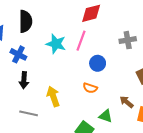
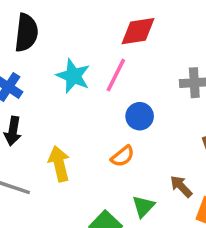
orange semicircle: (90, 88) -> (123, 156), turned -64
green triangle: (106, 116) -> (143, 206), turned 48

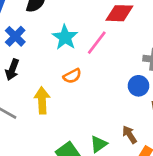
blue circle: (140, 116) -> (138, 86), moved
orange semicircle: (123, 156) -> (72, 76), moved

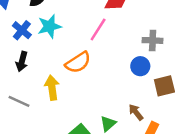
cyan star: (65, 37) -> (49, 26), moved, turned 30
orange semicircle: (72, 76) -> (78, 62), size x1.5

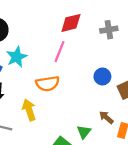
gray cross: (153, 40) -> (109, 30), moved
orange semicircle: (78, 62) -> (48, 84), turned 35

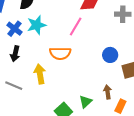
brown arrow: (106, 117) -> (108, 92), turned 32

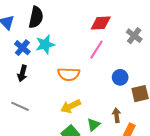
gray cross: (123, 14) -> (134, 36), turned 35
pink line: (76, 26) -> (96, 50), moved
yellow arrow: (40, 74) -> (71, 106), moved, turned -108

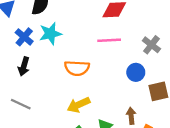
gray cross: (134, 36) -> (151, 45), moved
pink line: (96, 50) -> (109, 40), turned 54

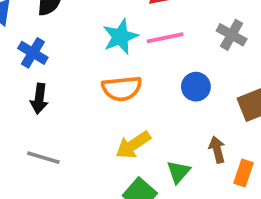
cyan star: (50, 34) -> (120, 37), moved
blue circle: (136, 72) -> (196, 87), moved

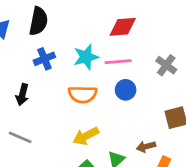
blue cross: (33, 53) -> (44, 59), moved, turned 30
blue circle: (196, 87) -> (126, 90), moved
brown arrow: (217, 150) -> (146, 147), turned -96

